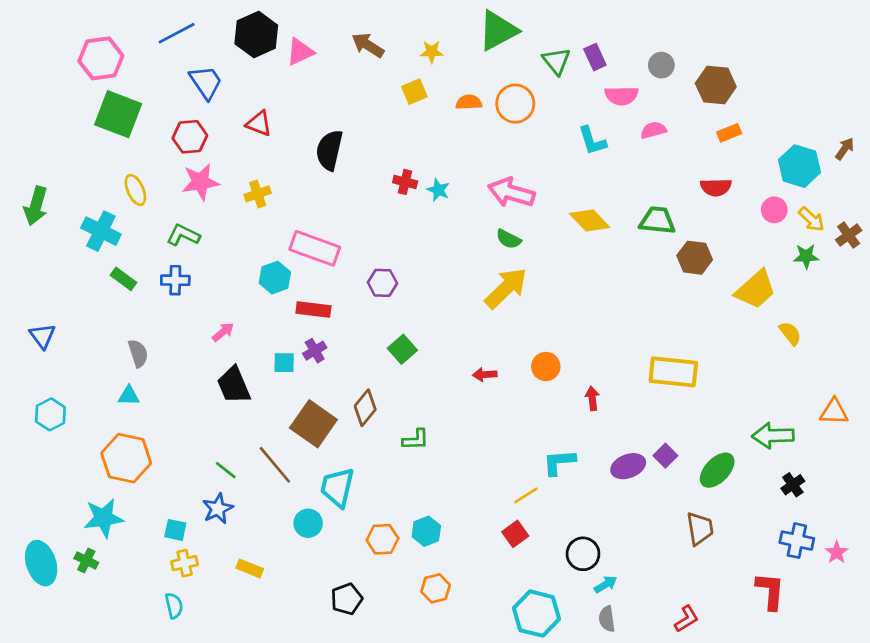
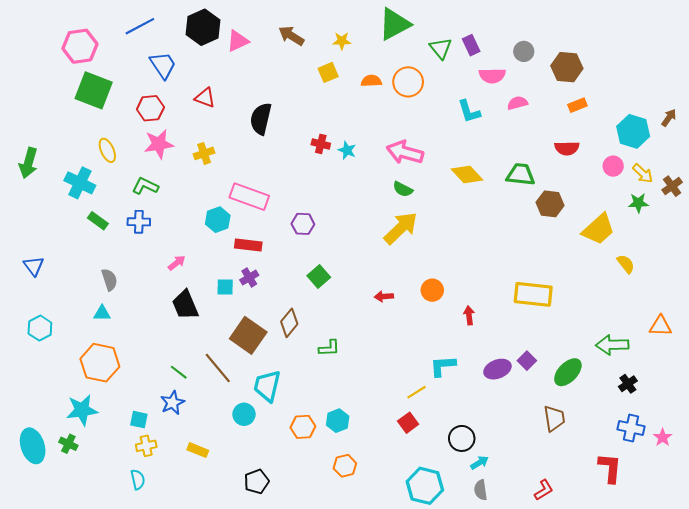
black pentagon: (347, 599) -> (257, 482), moved

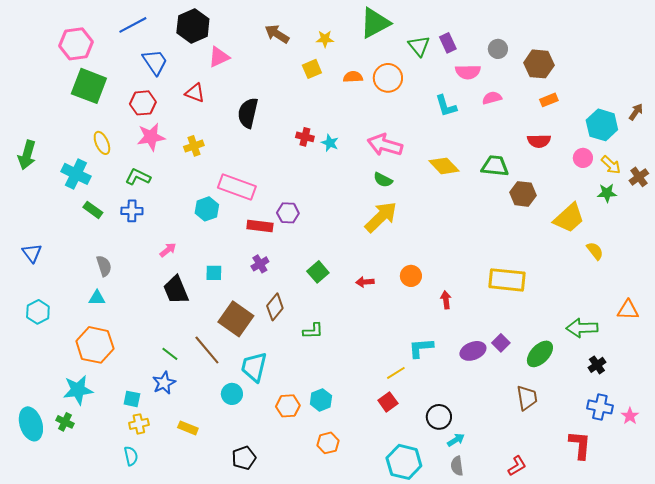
pink triangle: (238, 41) -> (219, 57), moved
red rectangle: (248, 245) -> (260, 226), moved
green square: (319, 277) -> (318, 272), moved
purple cross: (249, 278) -> (260, 264), moved

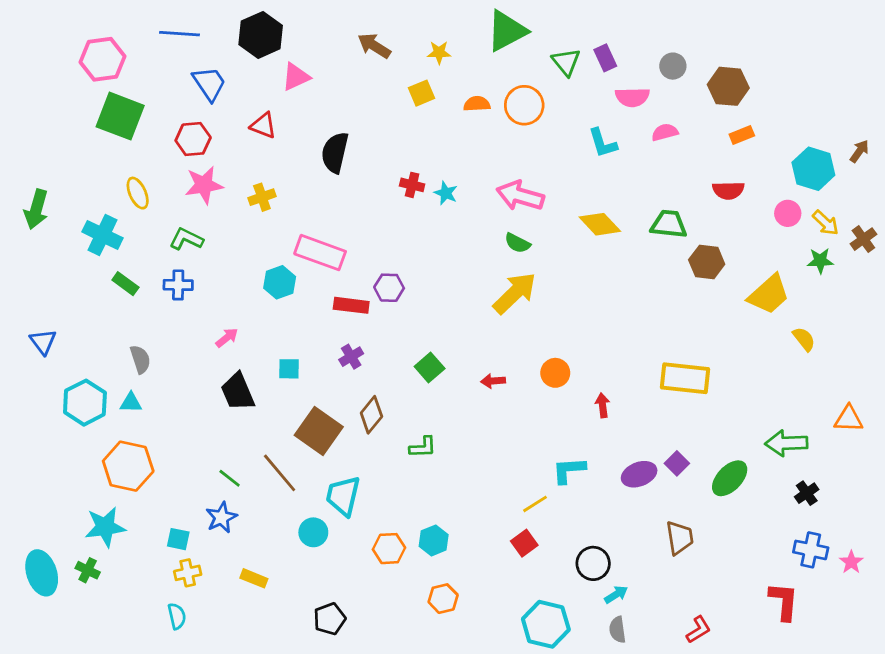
blue line: (133, 25) -> (180, 34), turned 32
cyan hexagon: (38, 312) -> (85, 403), moved, size x1.4
brown trapezoid: (527, 398) -> (680, 538), moved

